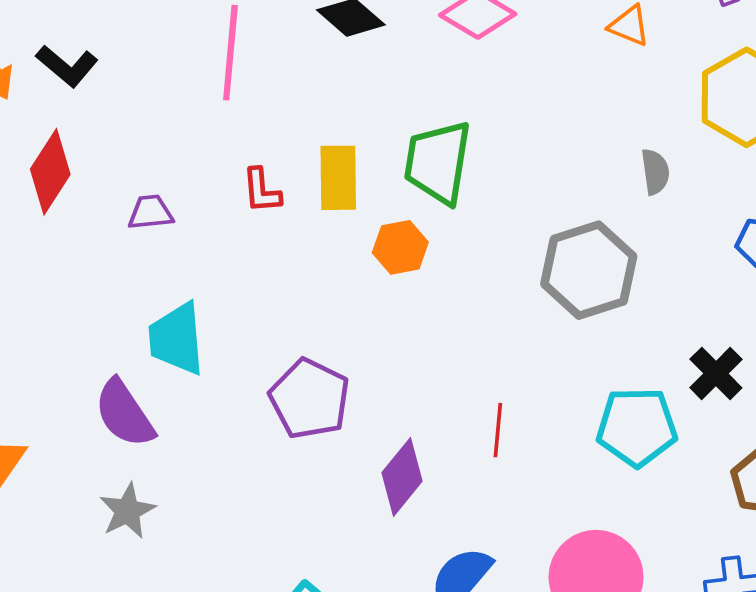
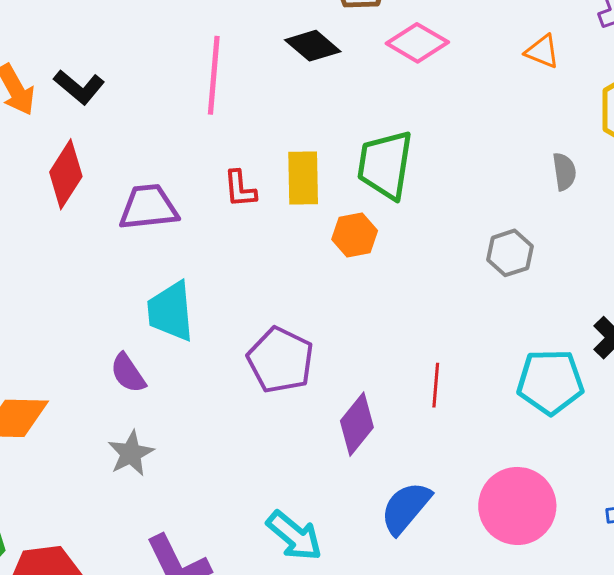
purple trapezoid: (150, 212) -> (149, 207), size x1.6
gray hexagon: (589, 270) -> (510, 253), size x0.6
purple semicircle: (124, 413) -> (128, 373), size x0.7

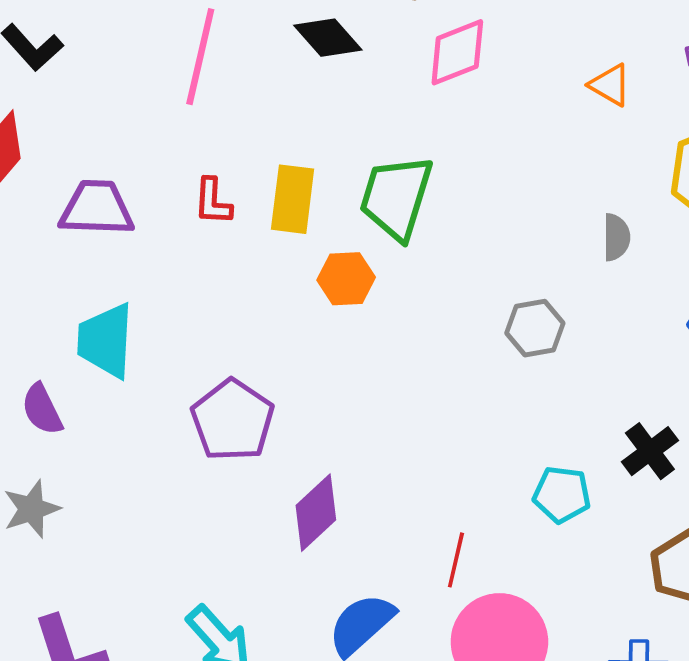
pink diamond: (417, 43) -> (457, 52), turned -60
cyan pentagon: (550, 382) -> (562, 494), size x0.7
red line: (436, 385) -> (456, 560), moved

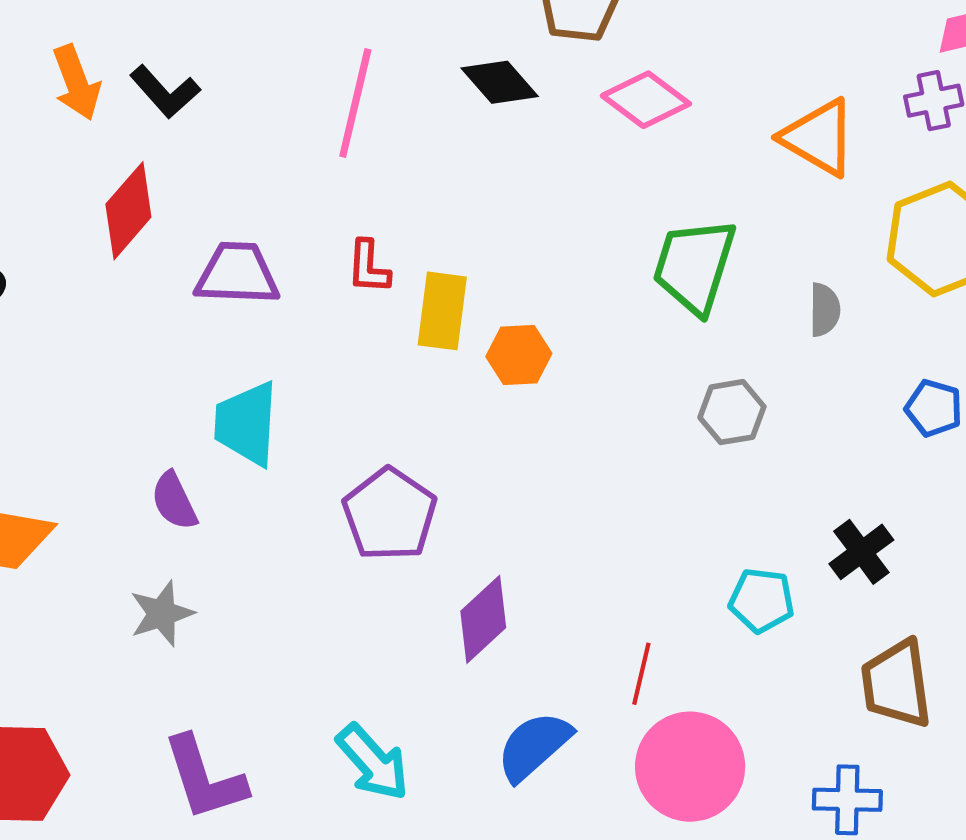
pink diamond: (457, 52) -> (646, 100), turned 58
orange triangle: (610, 85) -> (819, 138), size x1.6
green trapezoid: (396, 197) -> (694, 266), moved
yellow rectangle: (293, 199) -> (442, 311), moved

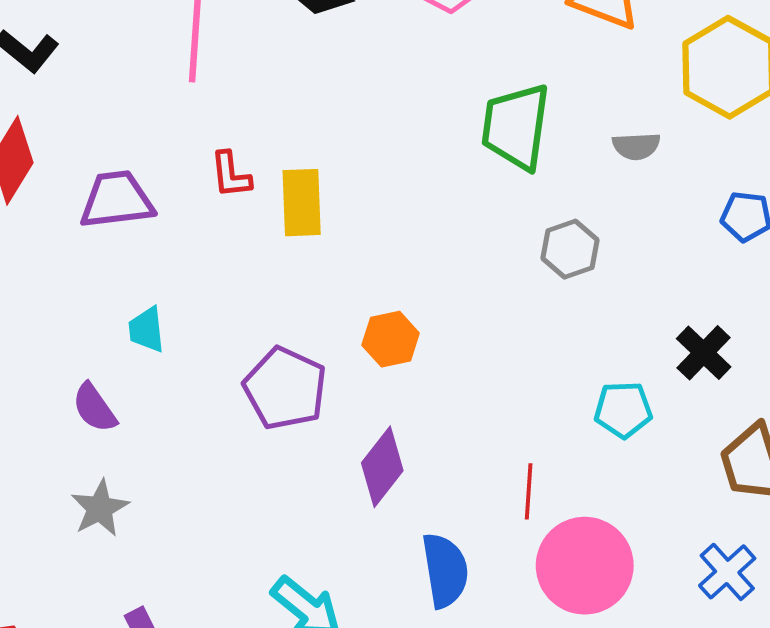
gray semicircle: (825, 310) -> (636, 146), turned 96
orange hexagon: (519, 355) -> (391, 339), moved
cyan trapezoid: (246, 424) -> (147, 330), size x0.6
blue semicircle: (534, 746) -> (445, 570), turned 132
blue cross: (847, 800) -> (727, 572), turned -34

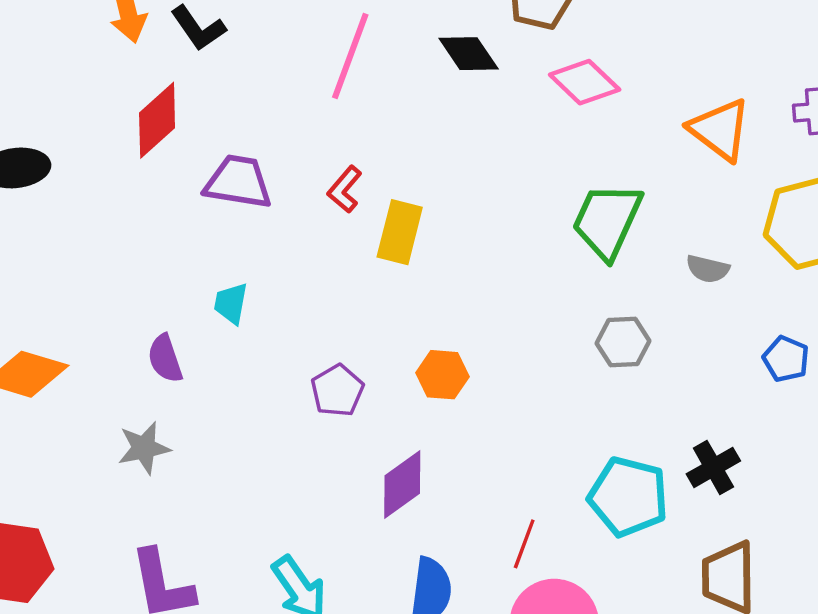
red L-shape: (231, 175) -> (345, 189), turned 30
purple pentagon: (285, 388) -> (337, 391), size x0.7
cyan pentagon: (623, 410) -> (628, 497), size x1.5

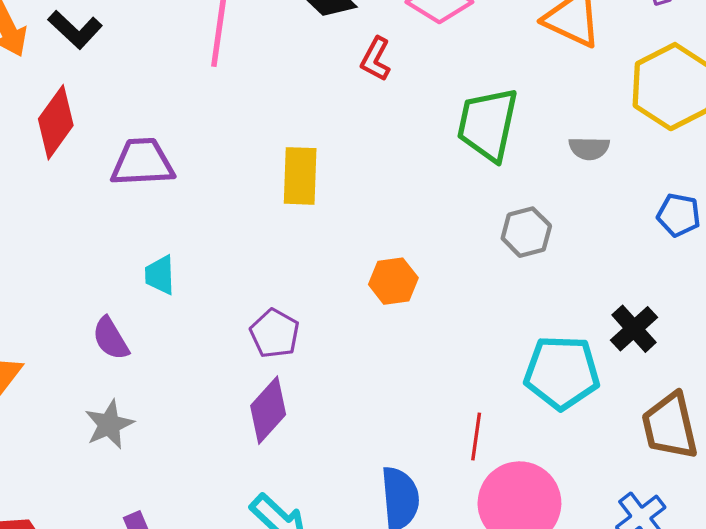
red L-shape: (345, 189) -> (376, 59), moved
orange hexagon: (443, 375) -> (393, 281), moved
purple diamond: (402, 484) -> (268, 410), moved

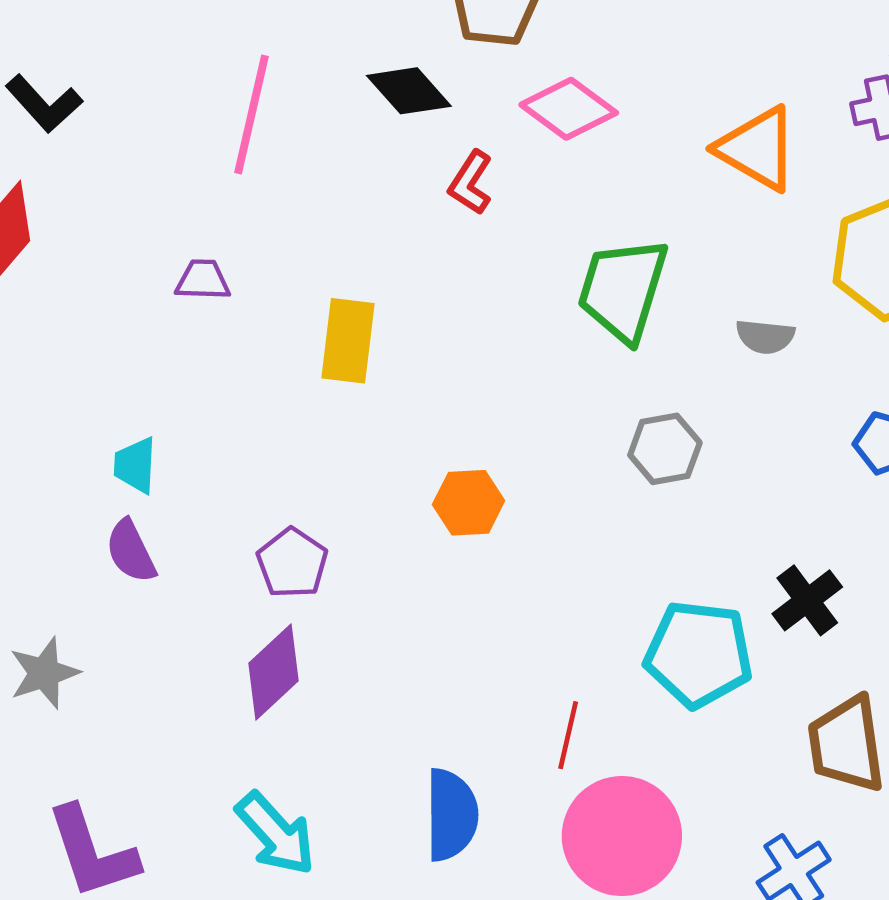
purple trapezoid: (142, 162) -> (203, 280), moved, size x0.6
purple semicircle: (111, 338) -> (131, 551), moved

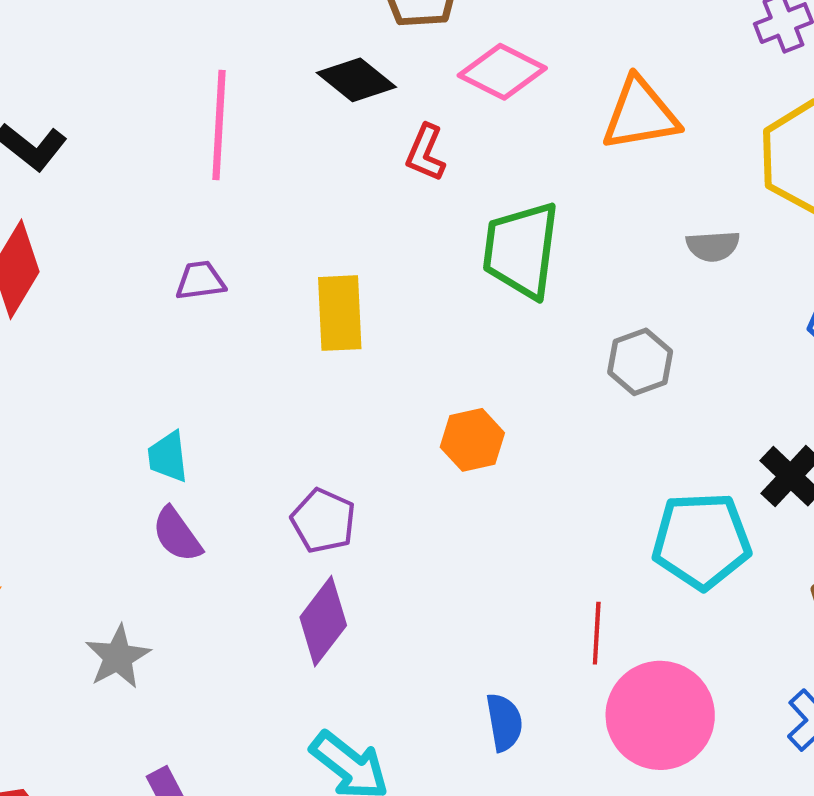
orange triangle: (757, 149) -> (640, 114), moved, turned -30
green trapezoid: (623, 290) -> (521, 250), moved
blue semicircle: (451, 815) -> (504, 722), size x0.7

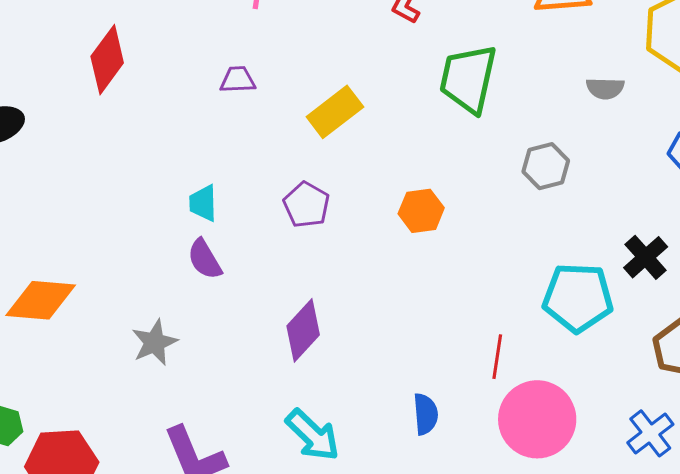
yellow rectangle: (340, 313) -> (335, 112), turned 50
purple pentagon: (323, 521) -> (307, 205), moved

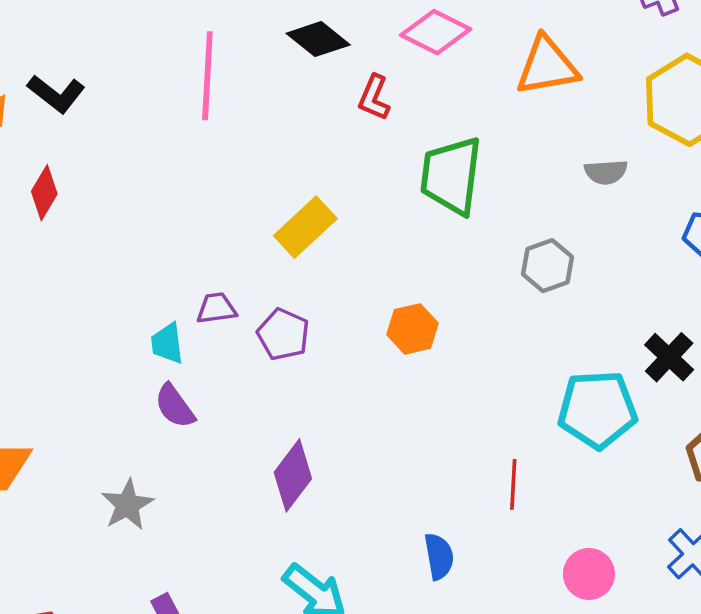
red diamond: (107, 60) -> (44, 193), size x0.7
purple trapezoid: (238, 80) -> (216, 308), moved
pink circle: (537, 419) -> (589, 574), moved, size x0.6

